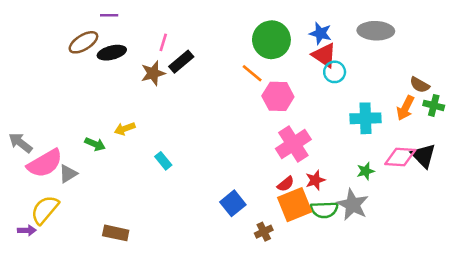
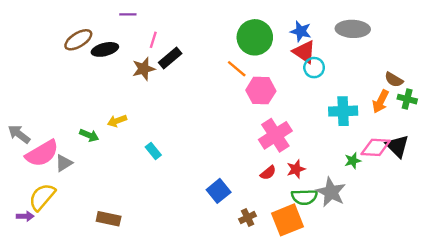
purple line: (109, 15) -> (128, 14), moved
green star: (365, 171) -> (353, 161), moved
orange square: (295, 205) -> (287, 220), moved

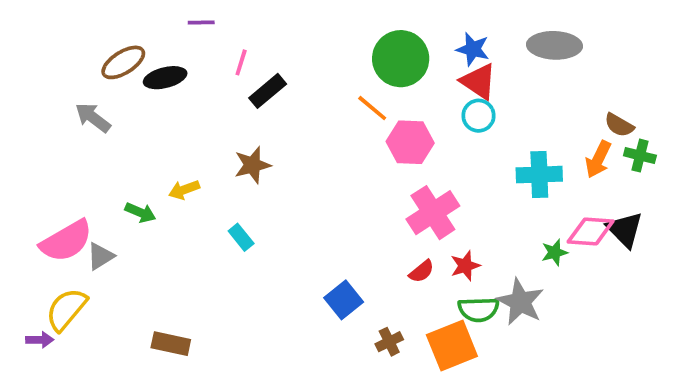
cyan circle: (314, 68) -> (479, 116), moved
brown star: (144, 69) -> (252, 165), moved
gray arrow: (19, 134) -> (93, 118), moved

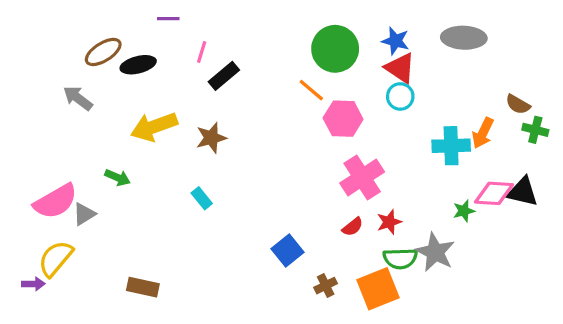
orange arrow: (598, 159) -> (483, 133), moved
yellow arrow: (184, 190) -> (154, 127), moved, size x1.8
black triangle: (625, 230) -> (523, 192), turned -32

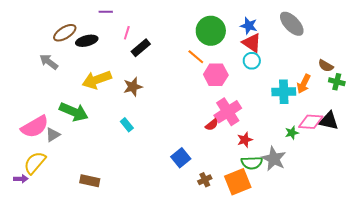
gray ellipse: (464, 38) -> (292, 24), turned 44
green arrow: (117, 177) -> (74, 112), size x1.8
red semicircle: (353, 227) -> (212, 125), moved

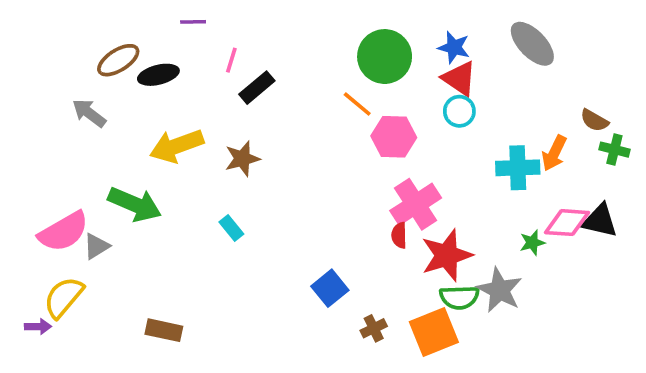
red semicircle: (212, 125) -> (399, 235), moved, turned 128
red star: (245, 140) -> (447, 255), size x1.8

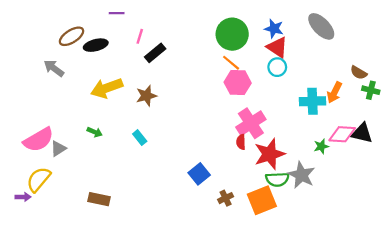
orange line: (357, 104) -> (231, 63), moved
green arrow: (135, 204) -> (95, 132), moved, size x0.5

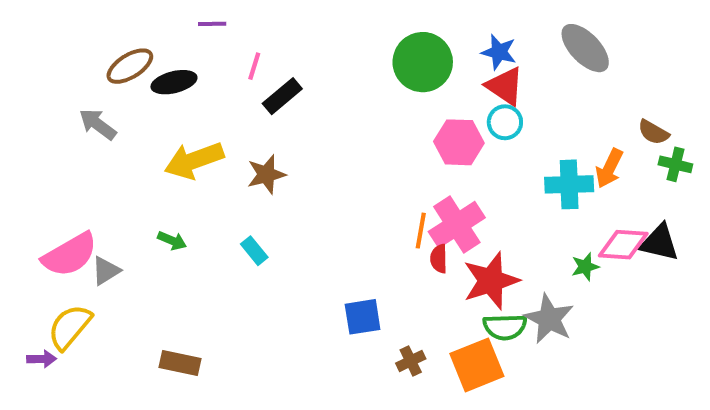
orange line: (231, 63) -> (421, 231), moved, turned 60
pink hexagon: (238, 83) -> (459, 142), moved
blue square: (199, 174) -> (363, 317), turned 30

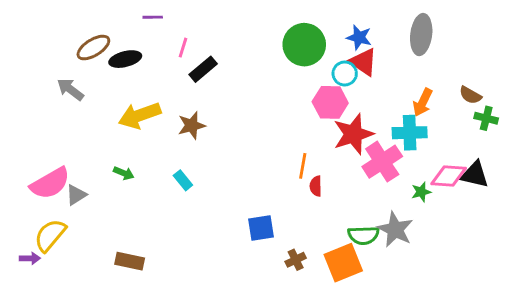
gray ellipse: (585, 48) -> (421, 35), turned 51
cyan circle: (505, 122) -> (345, 74), moved
orange arrow: (609, 168) -> (423, 102), moved
pink cross: (457, 225) -> (382, 162), moved
red star: (491, 281) -> (353, 134), moved

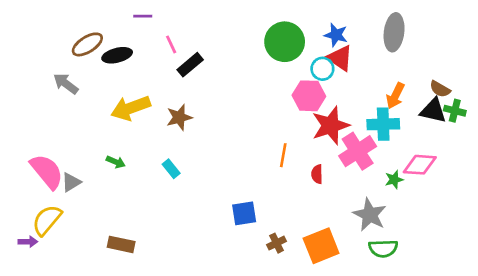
pink line: (183, 48) -> (171, 44), turned -42
black triangle: (475, 175) -> (433, 111), moved
pink semicircle: (50, 183) -> (47, 171), turned -99
red semicircle: (316, 186) -> (317, 174), moved
green semicircle: (363, 235) -> (383, 248), moved

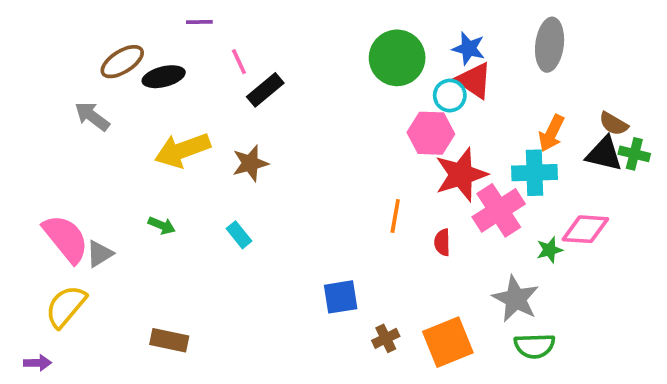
purple arrow: (28, 242) -> (37, 363), moved

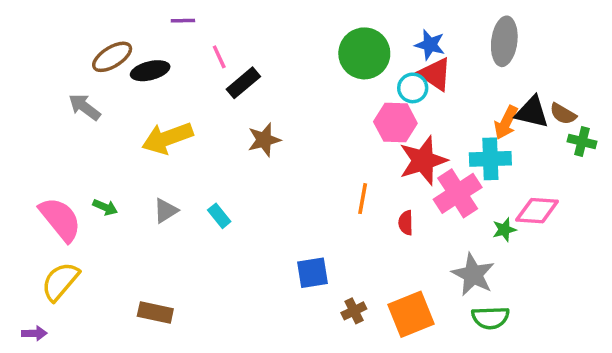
black triangle: (604, 154) -> (532, 112), moved
brown star: (250, 163) -> (264, 140), moved
green arrow: (162, 225) -> (105, 207), moved
gray triangle: (100, 254) -> (166, 211), moved

